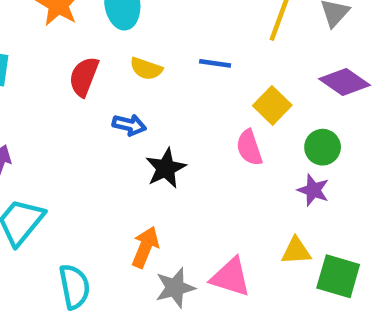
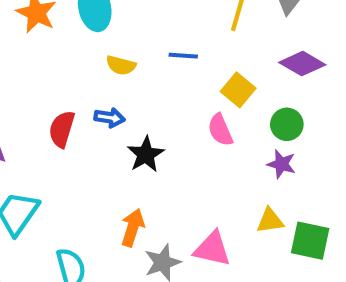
red semicircle: (84, 77) -> (62, 129), moved

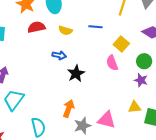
red semicircle: (62, 129) -> (36, 27), moved, turned 60

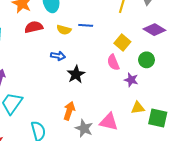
blue line: (95, 27) -> (86, 25), moved
purple star: (141, 80) -> (131, 80), moved
gray star: (82, 126) -> (84, 128), turned -30

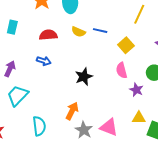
red semicircle: (34, 27) -> (48, 35), moved
yellow square: (122, 43) -> (126, 45), moved
blue arrow: (58, 56) -> (44, 61), moved

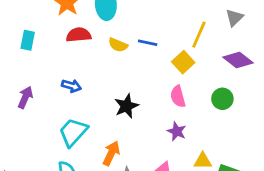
yellow line: (139, 14) -> (199, 35), moved
red semicircle: (48, 35) -> (79, 35), moved
purple star: (136, 90) -> (177, 131), moved
cyan trapezoid: (18, 95) -> (73, 132), moved

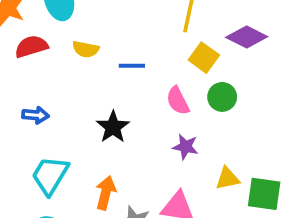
blue line: (148, 43) -> (132, 66), moved
yellow square: (183, 62) -> (204, 58), moved
green circle: (222, 99) -> (222, 97), moved

